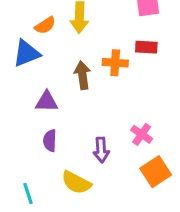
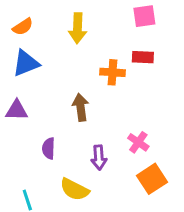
orange semicircle: (45, 25) -> (23, 27), moved
brown arrow: (82, 75) -> (81, 107), moved
purple triangle: (47, 102) -> (17, 110), moved

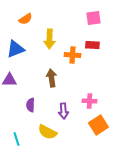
orange semicircle: (23, 27) -> (25, 19), moved
yellow arrow: (77, 28) -> (49, 39), moved
pink cross: (138, 142) -> (89, 101), turned -32

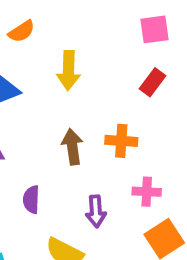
red rectangle: (92, 45) -> (153, 82), turned -56
orange cross: (72, 55) -> (121, 141), moved

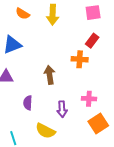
orange semicircle: (22, 31) -> (23, 14), turned 64
yellow arrow: (68, 70) -> (53, 15), moved
orange cross: (121, 141) -> (80, 59), moved

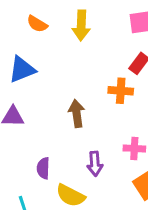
purple semicircle: (28, 103) -> (43, 168), moved

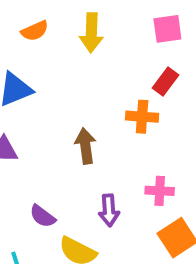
orange semicircle: (37, 24) -> (35, 31), turned -55
purple semicircle: (43, 168) -> (43, 216), turned -55

